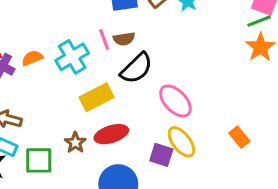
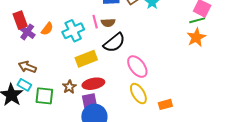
orange semicircle: (32, 58) -> (47, 29), turned 144
orange rectangle: (239, 137) -> (165, 104), moved, turned -72
purple square: (161, 155) -> (89, 101), moved, turned -35

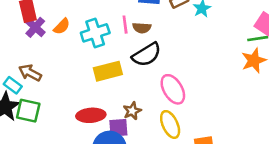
red ellipse: (93, 84) -> (91, 115), moved
cyan rectangle: (24, 85) -> (13, 85), moved
brown star: (69, 87) -> (132, 111), moved
green square: (44, 96) -> (28, 111), moved
purple square: (89, 101) -> (118, 128), moved

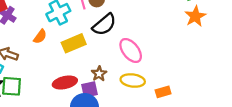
orange semicircle: (62, 26) -> (40, 36), moved
yellow ellipse: (170, 124) -> (133, 80), turned -50

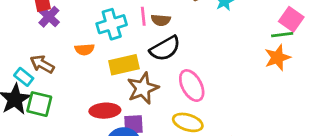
orange semicircle: (40, 36) -> (84, 49), turned 40
brown star: (99, 74) -> (143, 88), moved, size x1.6

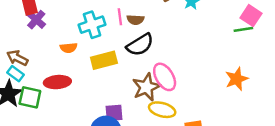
orange star: (277, 58) -> (237, 79), moved
brown arrow: (42, 64) -> (17, 58), moved
brown star: (143, 88) -> (146, 87), moved
red ellipse: (105, 111) -> (57, 82), moved

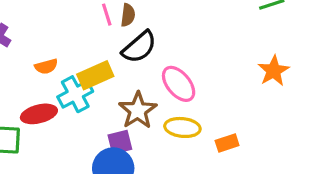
brown semicircle: (135, 20) -> (128, 15), turned -77
cyan cross: (92, 25) -> (75, 94), moved
brown star: (146, 87) -> (138, 110), moved

